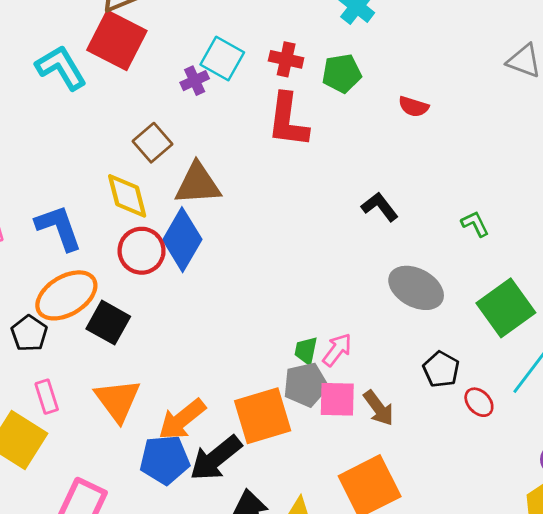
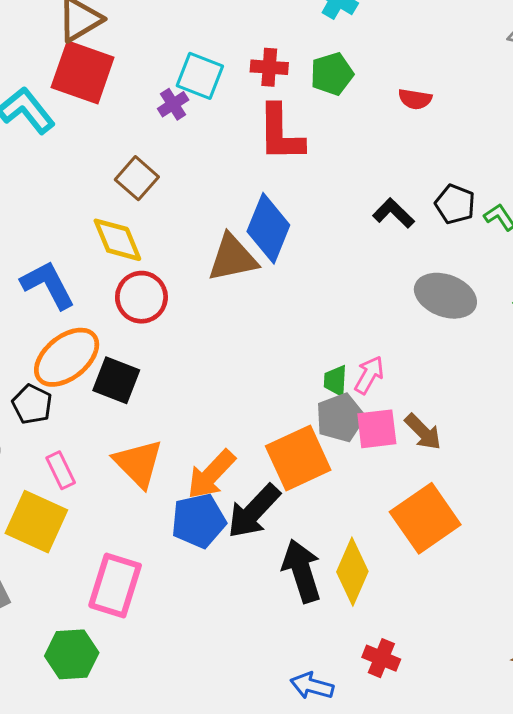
brown triangle: (198, 184) -> (232, 258), moved
blue diamond: (182, 240) -> (268, 228), moved
black pentagon: (441, 369) -> (455, 204), moved

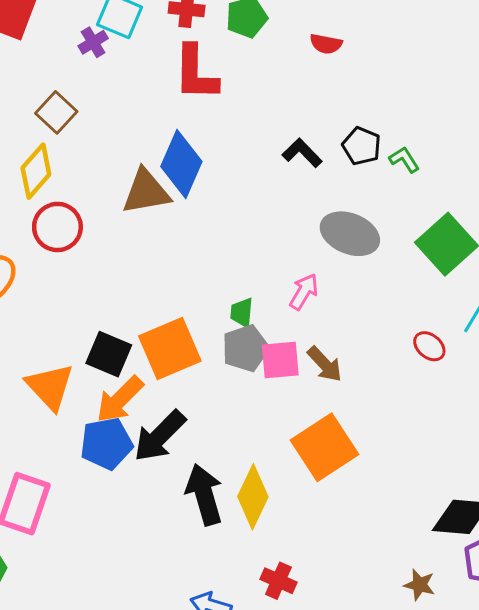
yellow diamond: (117, 240) -> (36, 171), turned 62
pink arrow: (369, 375) -> (304, 292), moved
black square: (116, 380) -> (109, 354), moved
orange square: (298, 458) -> (170, 348), moved

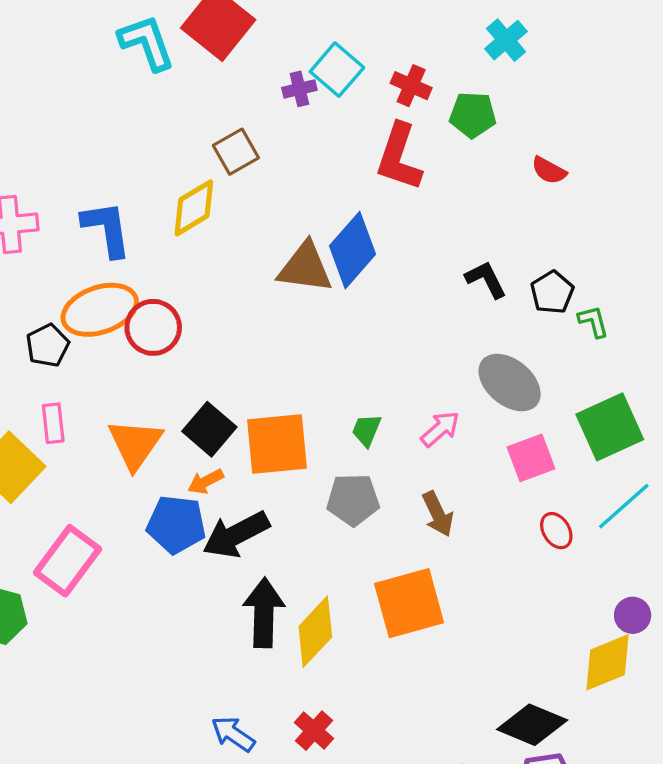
red circle: (57, 227) -> (153, 327), moved
gray pentagon: (245, 348) -> (353, 500), moved
pink square: (280, 360) -> (531, 458), moved, turned -33
orange arrow: (120, 399) -> (206, 482), size x0.6

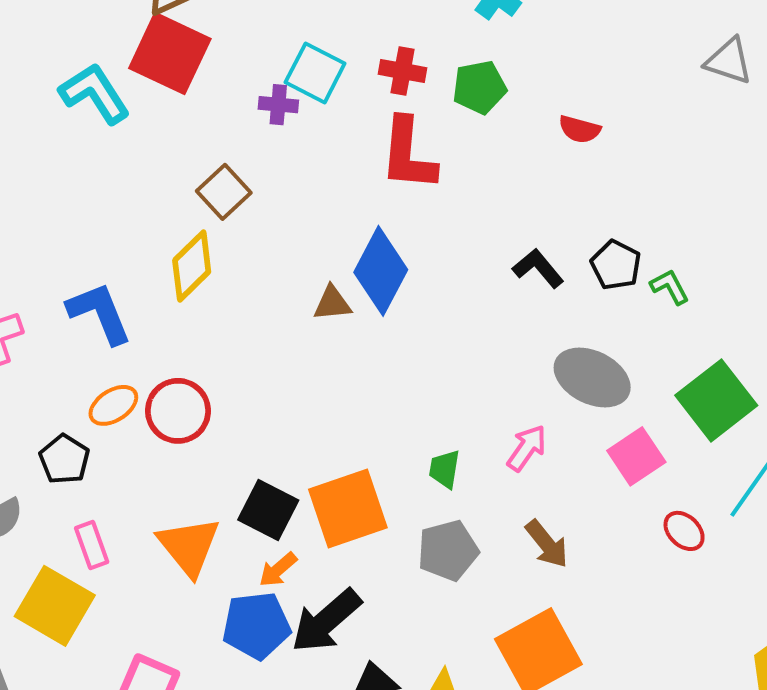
purple cross: (299, 89) -> (278, 105), turned 32
brown triangle: (305, 268) -> (332, 303), size x0.6
orange ellipse: (100, 310) -> (113, 405), size x0.6

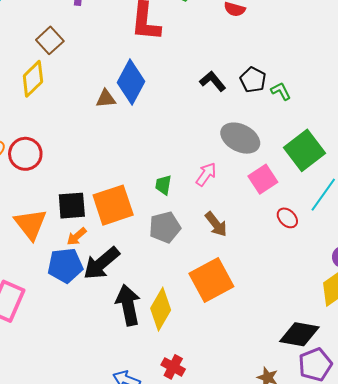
black square: (268, 510) -> (72, 206), turned -32

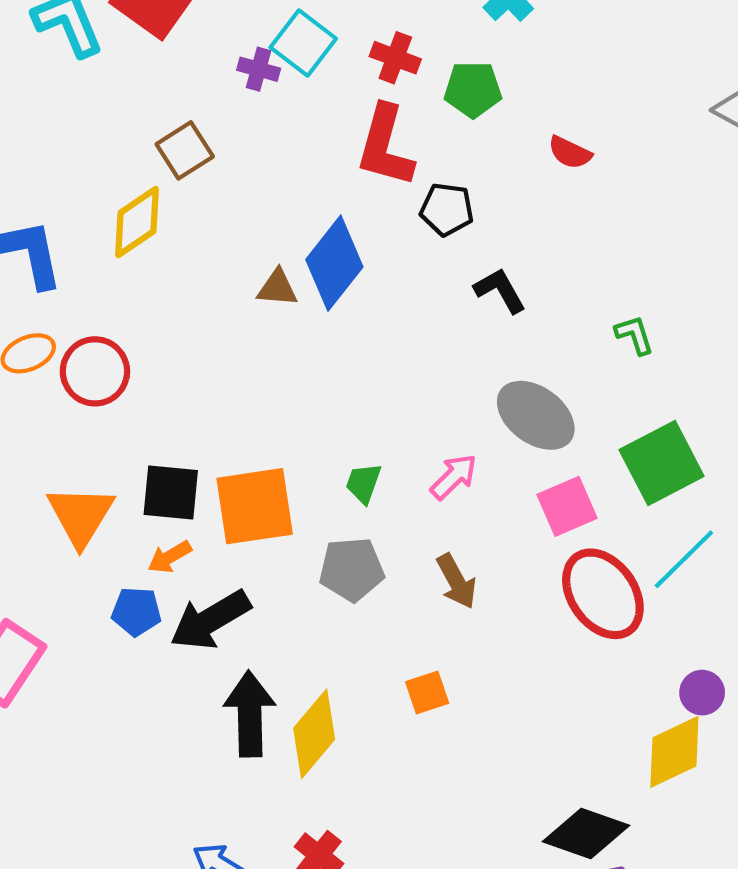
black pentagon: (253, 80) -> (447, 209), moved, turned -30
red ellipse: (287, 218) -> (603, 594), size x2.0
blue pentagon: (65, 265) -> (136, 611), size x0.7
orange square: (211, 280) -> (427, 692), size x0.5

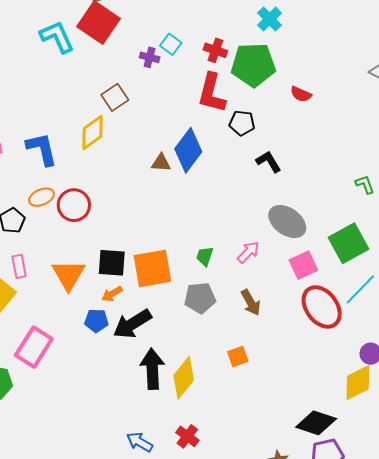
cyan square: (303, 43) -> (171, 44), size x0.7
green pentagon: (473, 89) -> (253, 65), size x1.6
green L-shape: (634, 335) -> (365, 184), moved

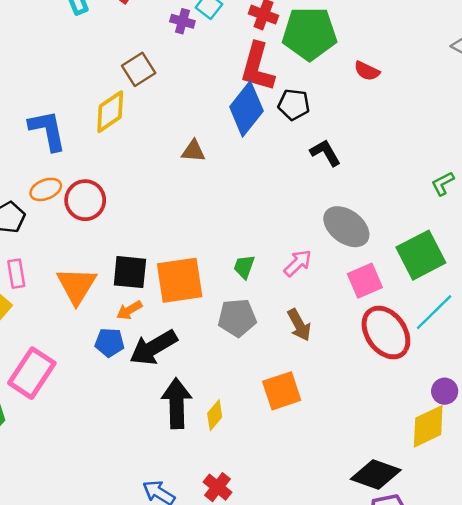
blue diamond: (188, 150) -> (246, 109), moved
green L-shape: (365, 184) -> (443, 184), turned -100
orange square: (238, 357) -> (282, 391), size x1.5
yellow diamond: (184, 378) -> (215, 415), size x0.6

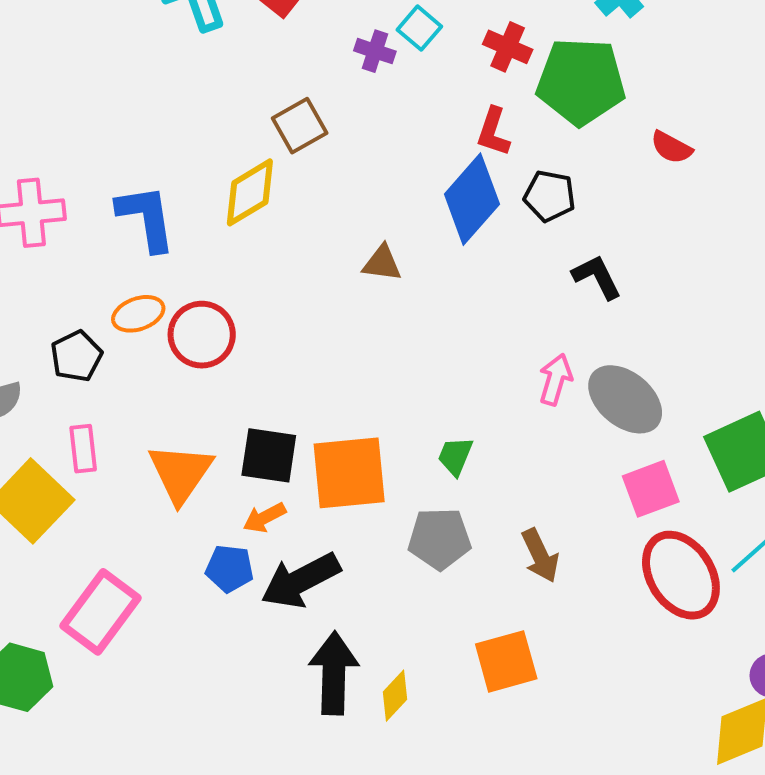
red L-shape: (257, 67) -> (493, 132), size x0.6
pink arrow: (298, 263) -> (555, 380), moved, turned -32

